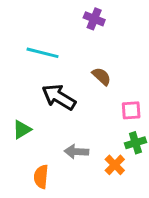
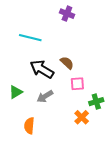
brown semicircle: (102, 76) -> (67, 63), moved
pink square: (131, 110) -> (77, 84), moved
gray arrow: (76, 152) -> (45, 96), moved, turned -35

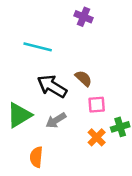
green triangle: (16, 92) -> (19, 115), size x1.5
orange cross: (82, 117) -> (97, 137), moved

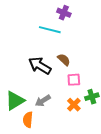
cyan line: (38, 47) -> (50, 30), moved
green triangle: (19, 115) -> (15, 101), moved
gray arrow: (56, 120) -> (43, 101), moved

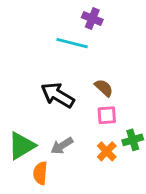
brown semicircle: (64, 60) -> (104, 88), moved

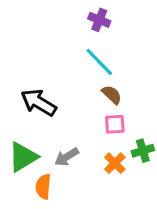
cyan line: (72, 43) -> (99, 62), moved, turned 32
black arrow: (58, 95) -> (39, 102), moved

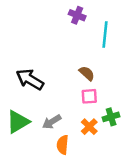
cyan line: (99, 62) -> (105, 35), moved, turned 50
orange semicircle: (43, 187) -> (63, 145), moved

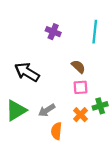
purple cross: (77, 15) -> (53, 32), moved

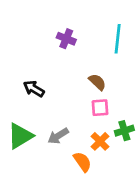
black arrow: (27, 72) -> (34, 89), size x0.7
orange semicircle: (56, 131) -> (82, 162), moved, turned 140

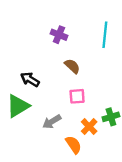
brown semicircle: (97, 82) -> (72, 66), moved
pink square: (100, 108) -> (77, 96), moved
green triangle: (20, 136) -> (18, 106), moved

